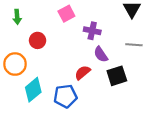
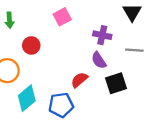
purple cross: (92, 31) -> (102, 35), moved

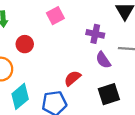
purple semicircle: (99, 60) -> (103, 60), moved
black square: (116, 83) -> (109, 94), moved

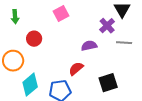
purple cross: (95, 34) -> (107, 26), moved, turned 35
purple semicircle: (103, 60) -> (89, 46), moved, turned 112

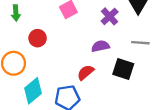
purple cross: (107, 26) -> (110, 16), moved
black square: (108, 83) -> (123, 69), moved, turned 36

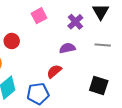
black square: (123, 69) -> (99, 86), moved

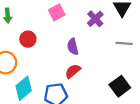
purple semicircle: (67, 48) -> (73, 47), moved, turned -91
black square: (99, 86) -> (120, 86), turned 36

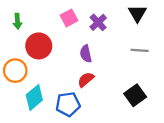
purple cross: (95, 19) -> (98, 22), moved
red circle: (28, 39) -> (39, 46), size x1.5

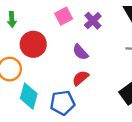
purple semicircle: (86, 54) -> (80, 52), turned -30
cyan diamond: (34, 97) -> (29, 96), turned -35

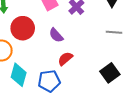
purple semicircle: (80, 52) -> (56, 35), moved

